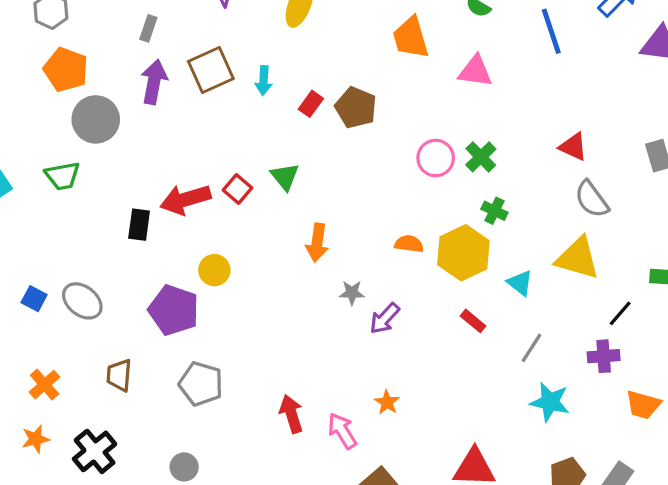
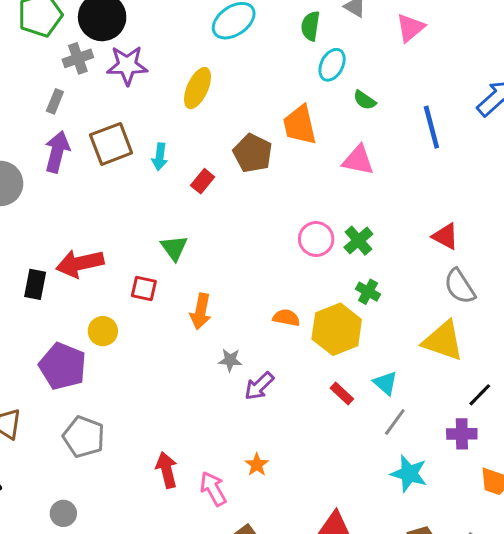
brown pentagon: (356, 107) -> (253, 153), moved
red square: (238, 189) -> (144, 289), moved, turned -32
cyan triangle: (520, 283) -> (385, 383), moved

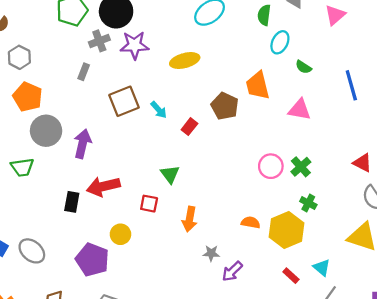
yellow ellipse: (198, 88) -> (185, 61), turned 52
purple arrow: (57, 152) -> (82, 144), moved
cyan arrow: (160, 157) -> (159, 110), turned -48

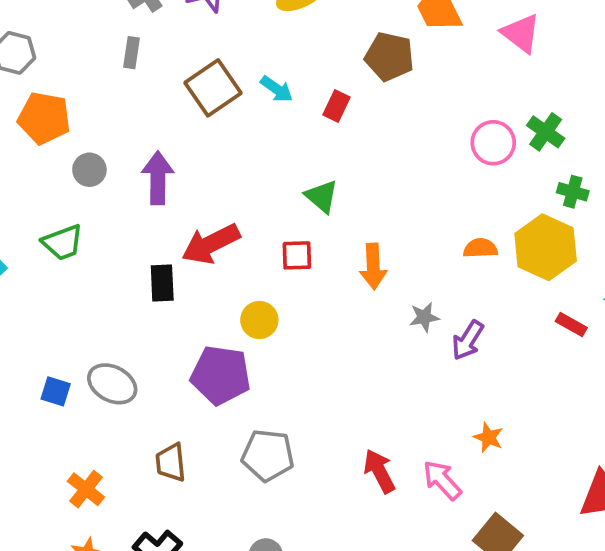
pink triangle: (300, 110) -> (521, 33), turned 40
gray circle: (46, 131) -> (89, 170), size x0.6

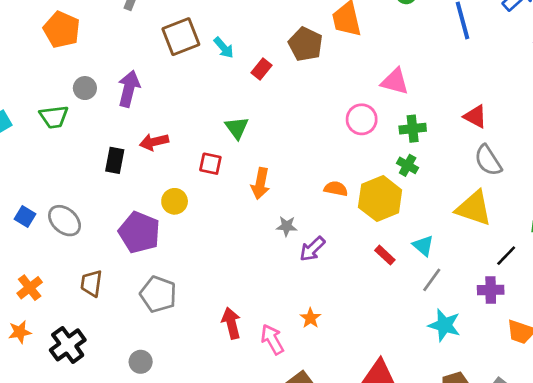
pink triangle: (521, 33) -> (395, 81), moved, turned -36
green cross: (546, 132) -> (413, 129), moved, turned 35
gray circle: (89, 170) -> (85, 88), moved
red arrow: (211, 244) -> (154, 142), size x0.7

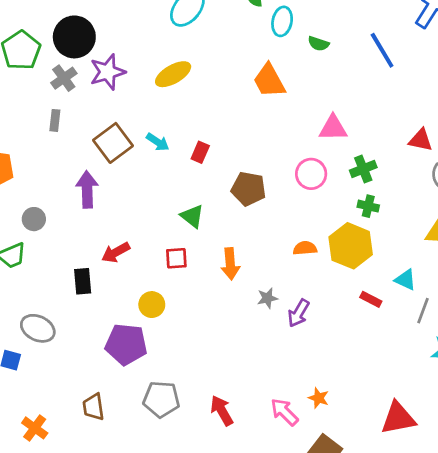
brown pentagon: (305, 44) -> (249, 189), moved
purple arrow: (129, 89) -> (87, 189), moved
gray ellipse: (65, 221) -> (38, 328), moved
orange star: (310, 318) -> (319, 398), moved
red arrow: (231, 323) -> (222, 411), moved

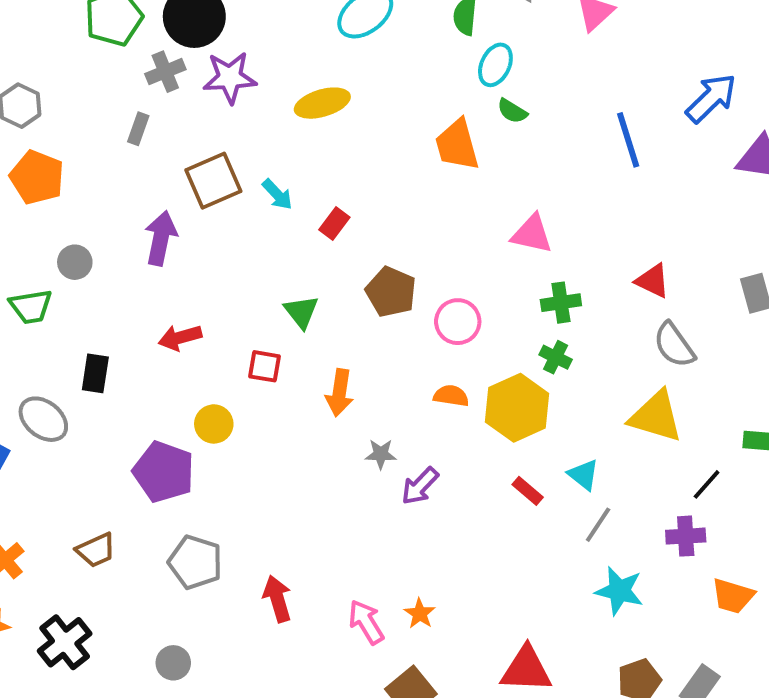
green semicircle: (318, 44) -> (512, 111), moved
pink circle: (311, 174) -> (458, 322), moved
black rectangle: (83, 281) -> (95, 373), moved
brown trapezoid: (93, 407) -> (96, 550), turned -120

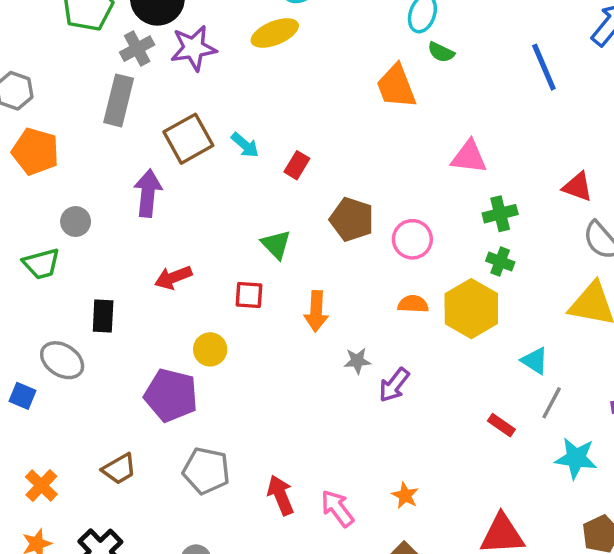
yellow ellipse: (322, 103) -> (275, 33), moved
gray rectangle: (138, 129) -> (119, 100), size x1.8
red rectangle: (528, 491) -> (501, 425), moved
pink arrow: (366, 622) -> (337, 508), moved

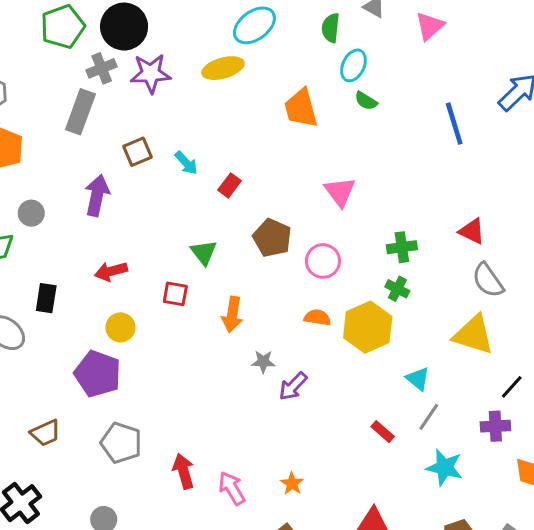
orange trapezoid: (396, 86) -> (301, 108), moved
brown square: (188, 139) -> (138, 152), size x0.7
pink triangle: (469, 157) -> (340, 192), moved, turned 40
yellow circle: (210, 349) -> (120, 327), moved

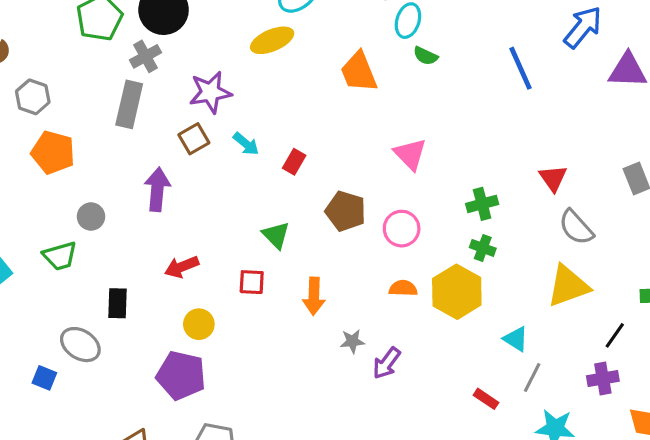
purple star: (151, 73) -> (210, 92), moved
red triangle: (472, 231) -> (553, 178), turned 36
yellow triangle: (473, 335) -> (568, 286), turned -30

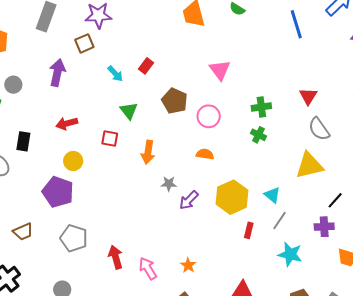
cyan arrow: (246, 144) -> (115, 74), moved
yellow hexagon: (457, 292) -> (232, 197), moved
red rectangle: (486, 399) -> (249, 230), turned 63

